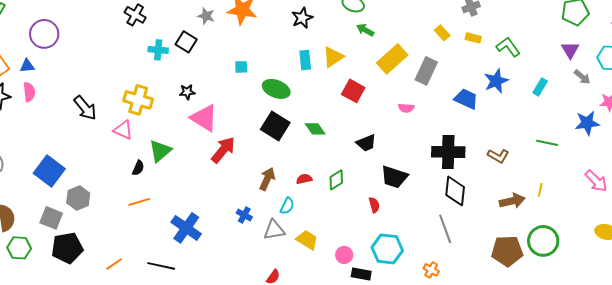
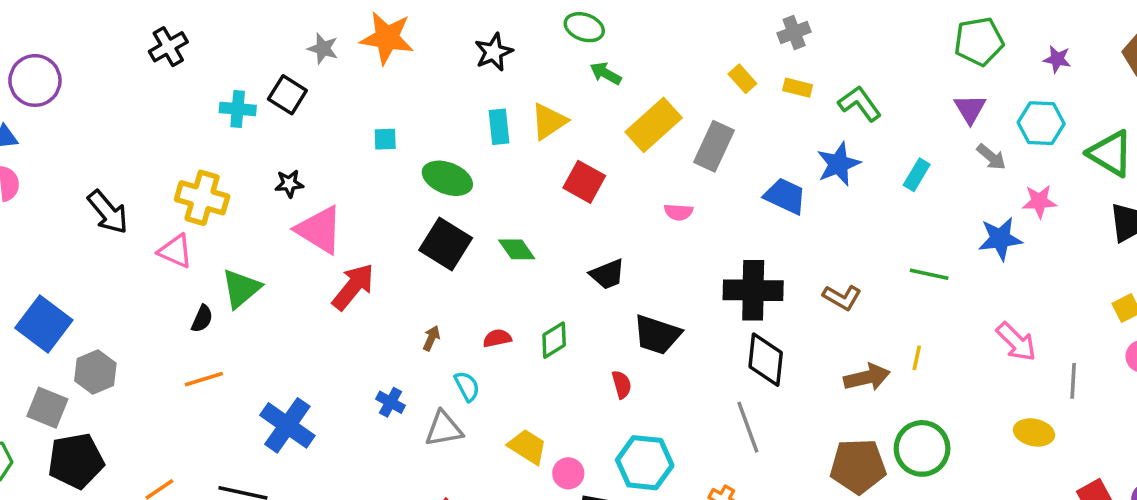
black cross: (135, 15) -> (168, 47), moved, turned 30
brown arrow: (267, 179) -> (431, 338), size x0.6
cyan semicircle: (287, 206) -> (467, 386), turned -54
yellow trapezoid: (307, 240) -> (527, 447), moved

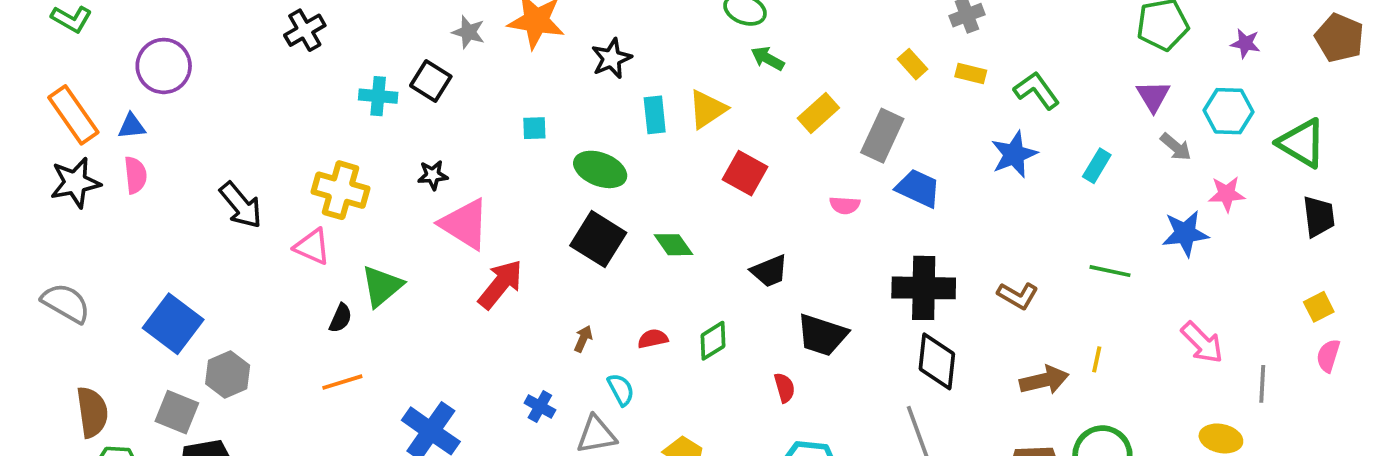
black star: (494, 52) -> (611, 58), moved
yellow rectangle: (654, 125) -> (818, 113), size x0.7
blue trapezoid: (785, 196) -> (918, 188), moved

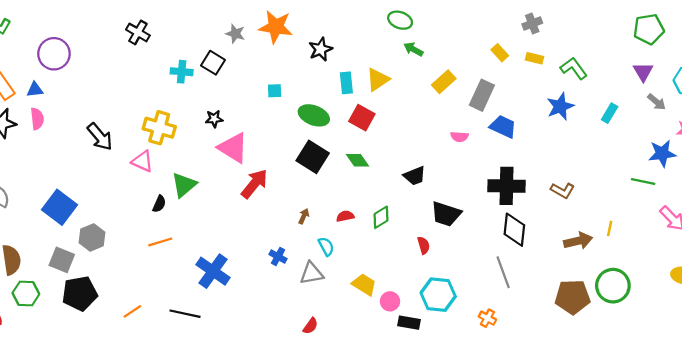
black cross: (305, 30) -> (138, 32), turned -30
red square: (745, 173) -> (362, 118), moved
green line: (1110, 271) -> (643, 181), moved

